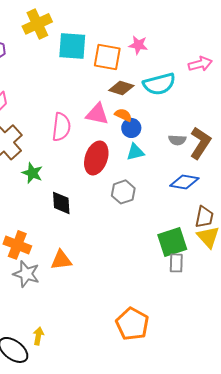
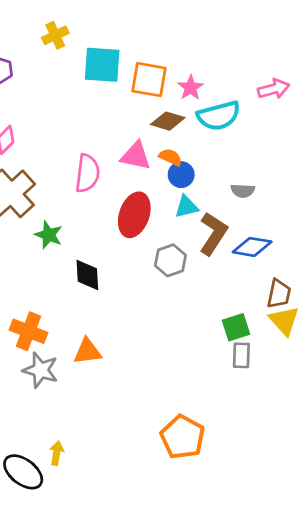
yellow cross: (37, 24) -> (55, 35), size x0.7
pink star: (138, 45) -> (191, 88), moved, turned 30
brown L-shape: (200, 143) -> (213, 234), moved
green square: (172, 242) -> (236, 327), size x0.7

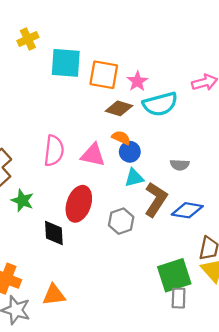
pink triangle: (136, 156) -> (93, 155), moved
red ellipse: (134, 215) -> (79, 204), moved
green square: (236, 327) -> (174, 275), size x1.5

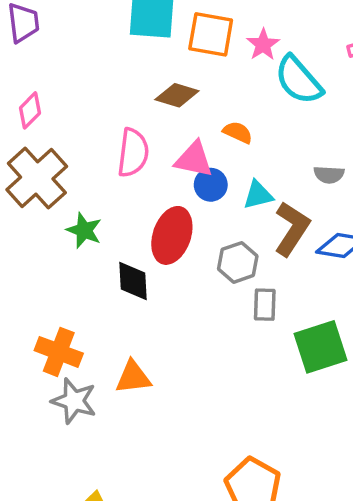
cyan semicircle: (160, 104) -> (299, 80), turned 64
brown diamond: (119, 108) -> (177, 95), moved
blue circle: (130, 152) -> (211, 185), moved
gray rectangle: (179, 298) -> (265, 305), moved

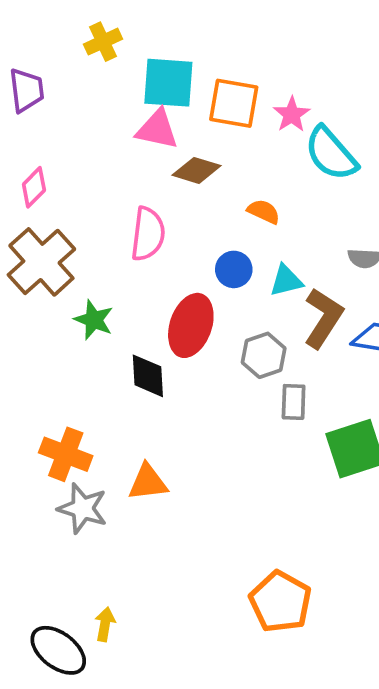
pink triangle: (194, 159) -> (157, 129), moved

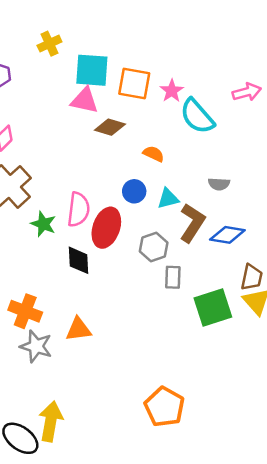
pink semicircle: (148, 234) -> (78, 209), moved
yellow arrow: (105, 624) -> (51, 421), size x1.8

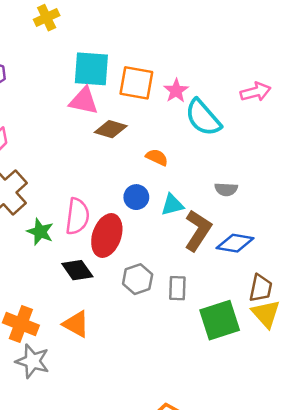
yellow cross: (49, 44) -> (47, 18), moved
gray hexagon: (154, 247) -> (138, 279), moved
black diamond: (78, 260) -> (77, 270), turned -32
orange triangle: (78, 329) -> (76, 324), moved, turned 36

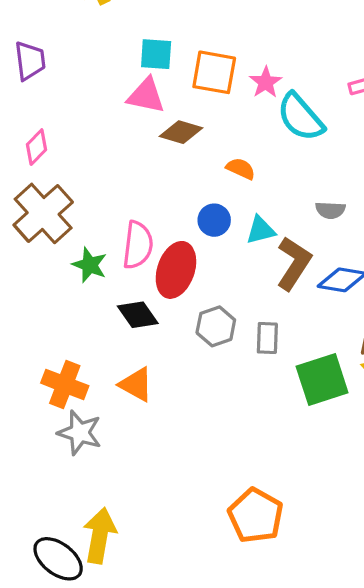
cyan square: (91, 69) -> (156, 54), size x0.7

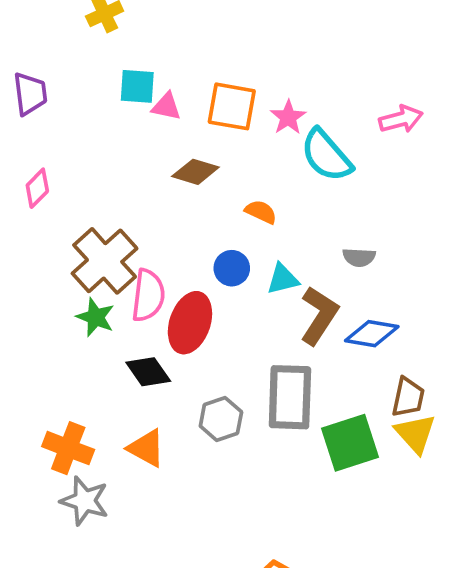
cyan square: (156, 54) -> (137, 86), moved
pink triangle: (146, 96) -> (166, 106), moved, size x0.7
brown cross: (43, 213) -> (105, 261), moved
gray hexagon: (216, 326) -> (221, 419), moved
gray rectangle: (267, 338) -> (290, 397), size x1.8

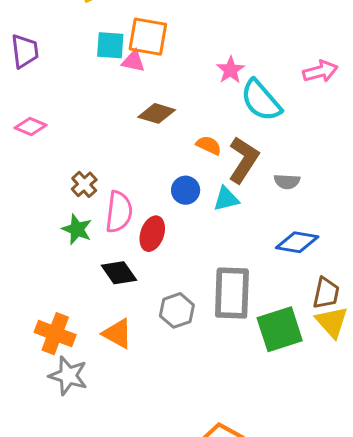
orange square: (232, 106) -> (148, 37), moved
pink diamond: (37, 188) -> (31, 126), turned 68
brown cross: (105, 261) -> (84, 184), size x0.5
brown L-shape: (319, 315) -> (244, 160), moved
red ellipse: (190, 323) -> (152, 234), size x0.7

